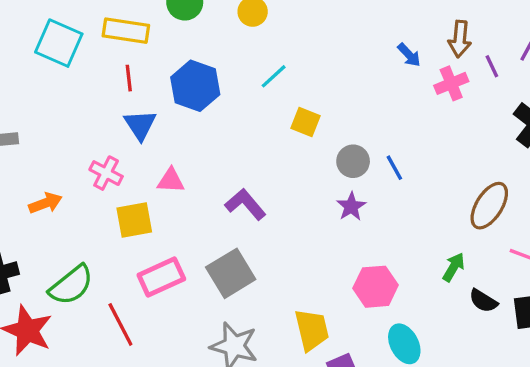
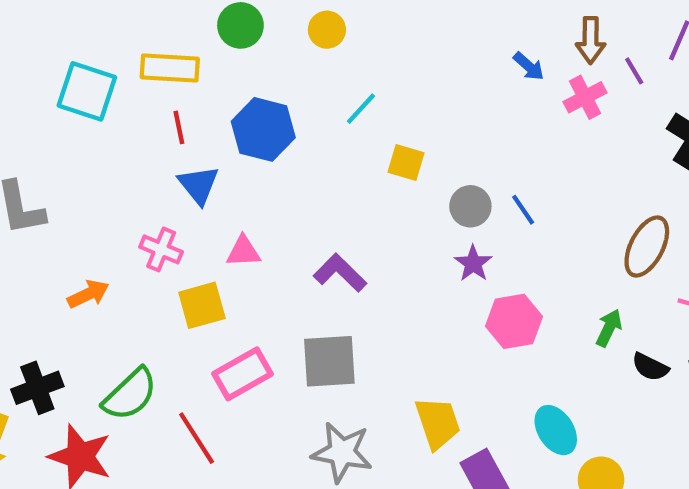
gray square: (231, 273) -> (329, 361), turned 33
pink hexagon: (376, 287) -> (514, 321), moved

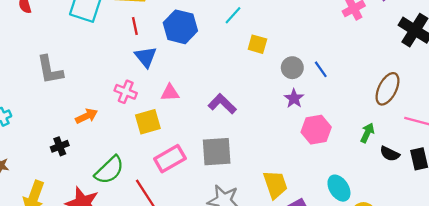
black cross: (37, 388) -> (60, 146), moved, size x0.7

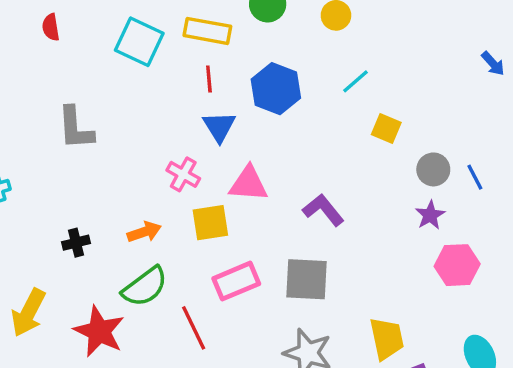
pink triangle: (170, 93) -> (249, 184), size x1.4
orange arrow: (86, 116) -> (144, 232), moved

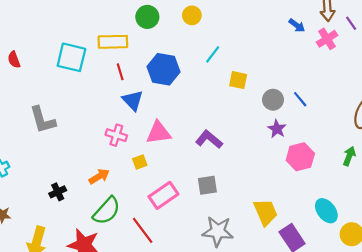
yellow square: (210, 223) -> (140, 162), size x0.6
gray square: (306, 279) -> (207, 185), size x0.7

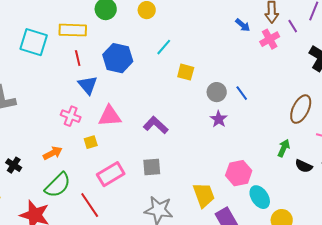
pink hexagon: (300, 157) -> (239, 173), moved
black cross: (58, 192) -> (14, 165), turned -35

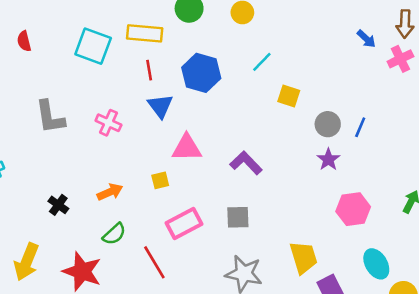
blue line: (242, 93) -> (360, 127), turned 56
pink cross: (71, 116) -> (108, 123), moved
pink hexagon: (239, 173) -> (353, 209), moved
green semicircle: (58, 185) -> (114, 234), size x0.7

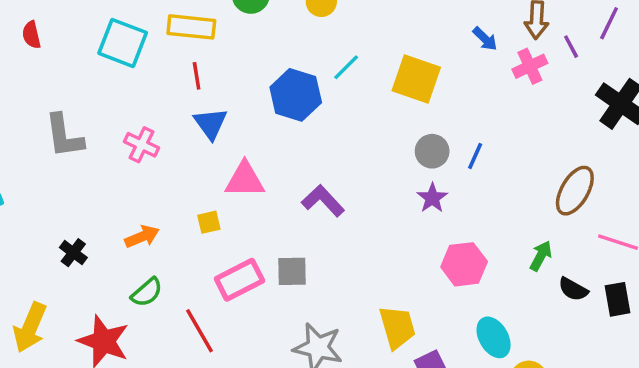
blue hexagon: (201, 73) -> (296, 95), moved
yellow square: (289, 96) -> (416, 79), moved, size x1.6
gray square: (238, 217) -> (292, 271), moved

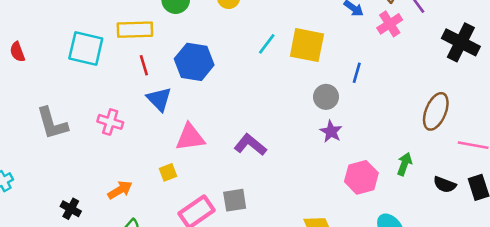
cyan line: (346, 67) -> (267, 44), moved
blue hexagon: (296, 95) -> (194, 62), moved
blue line: (475, 156) -> (357, 73), moved
green arrow: (541, 256) -> (404, 164), moved

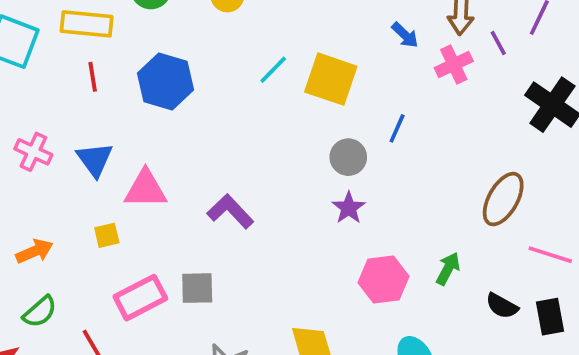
blue triangle: (159, 99) -> (95, 160), moved

